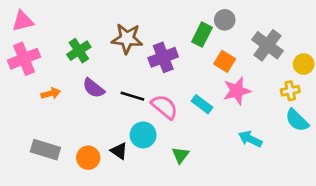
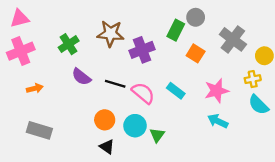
pink star: (237, 91) -> (217, 91), moved
orange arrow: (51, 93) -> (35, 88), moved
cyan circle: (143, 135) -> (135, 126), moved
black triangle: (119, 151) -> (107, 147), moved
orange circle: (88, 158) -> (105, 120), moved

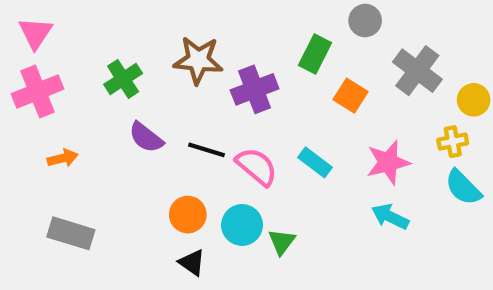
gray circle: (196, 17) -> (365, 21), moved
pink triangle: (20, 18) -> (35, 33), turned -42

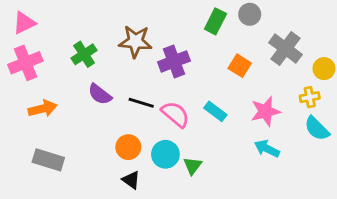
pink triangle: (35, 33) -> (24, 23), turned 30
green rectangle: (315, 54) -> (215, 21), moved
orange arrow: (63, 158) -> (43, 109), size x1.4

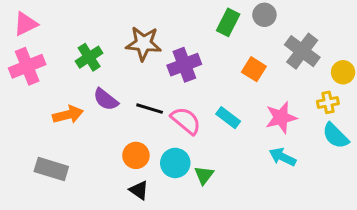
orange arrow: (43, 109) -> (68, 115), moved

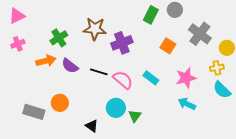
pink cross: (27, 66) -> (18, 44), size x0.6
orange arrow: (68, 115) -> (46, 61), moved
orange circle: (136, 155) -> (60, 103), moved

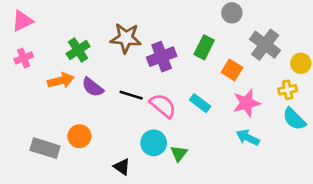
green rectangle: (151, 15) -> (204, 47), moved
orange square: (168, 46) -> (232, 70), moved

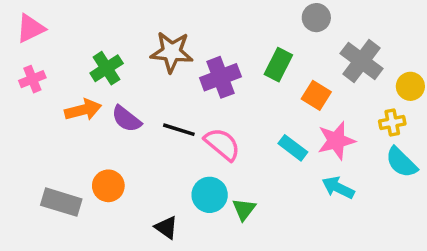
cyan rectangle: (200, 103) -> (293, 148), moved

